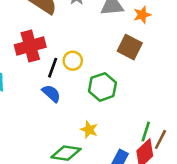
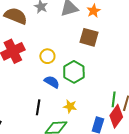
black line: (53, 68) -> (38, 107), moved
blue semicircle: (51, 93) -> (52, 82), moved

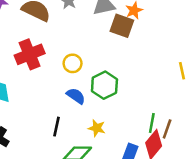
brown square: (89, 37) -> (122, 26), moved

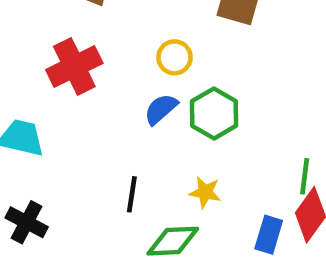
yellow circle: (73, 63) -> (174, 57), moved
blue semicircle: (76, 96) -> (161, 109), moved, turned -72

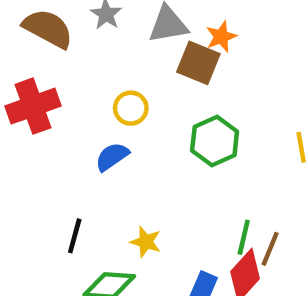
green hexagon: (214, 113) -> (215, 141), moved

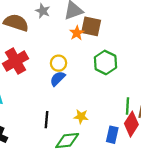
orange star: (221, 37) -> (77, 33), moved
yellow circle: (131, 108) -> (59, 63), moved

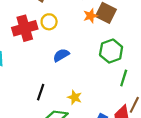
yellow circle: (59, 63) -> (49, 22), moved
green line: (127, 106) -> (124, 78), moved

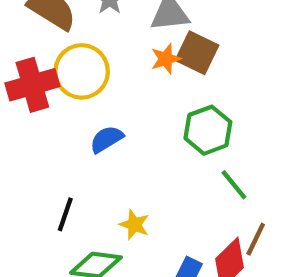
yellow circle: (49, 22) -> (82, 71), size x1.6
green line: (124, 78) -> (234, 185), turned -56

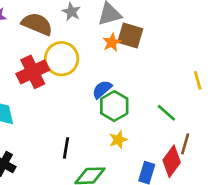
green hexagon: (208, 130) -> (114, 106), moved
blue semicircle: (107, 139) -> (102, 89), moved
yellow star: (134, 225) -> (118, 140), moved, turned -30

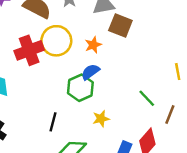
orange star: (112, 42) -> (93, 45), moved
green hexagon: (114, 106) -> (80, 88), moved
brown line: (185, 144) -> (170, 114), moved

